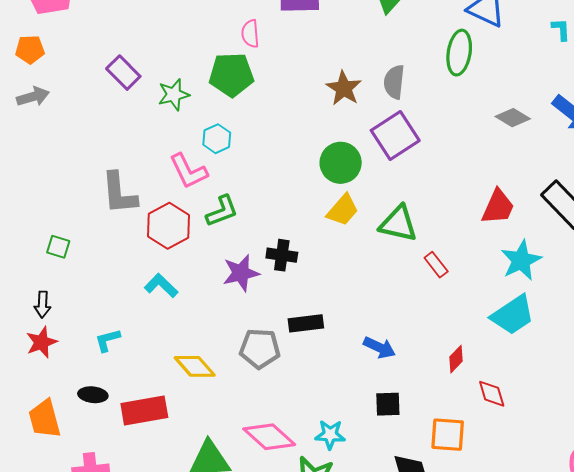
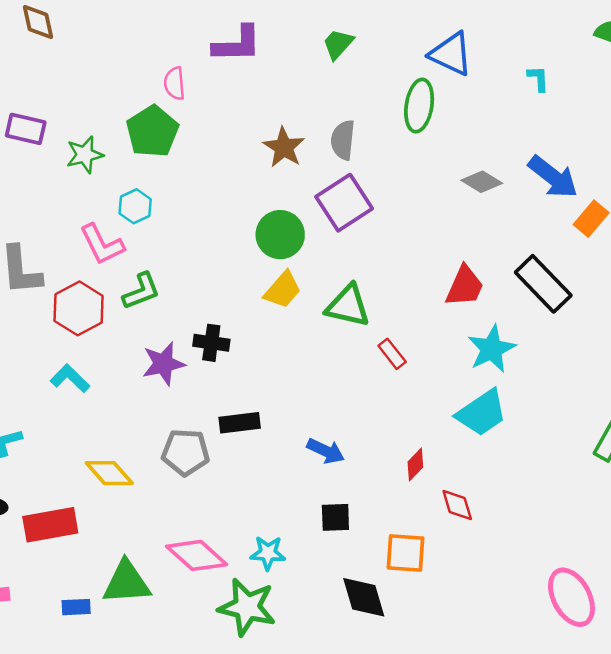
purple rectangle: (123, 73) -> (26, 129), turned -32
green pentagon: (231, 75) -> (152, 131), turned -30

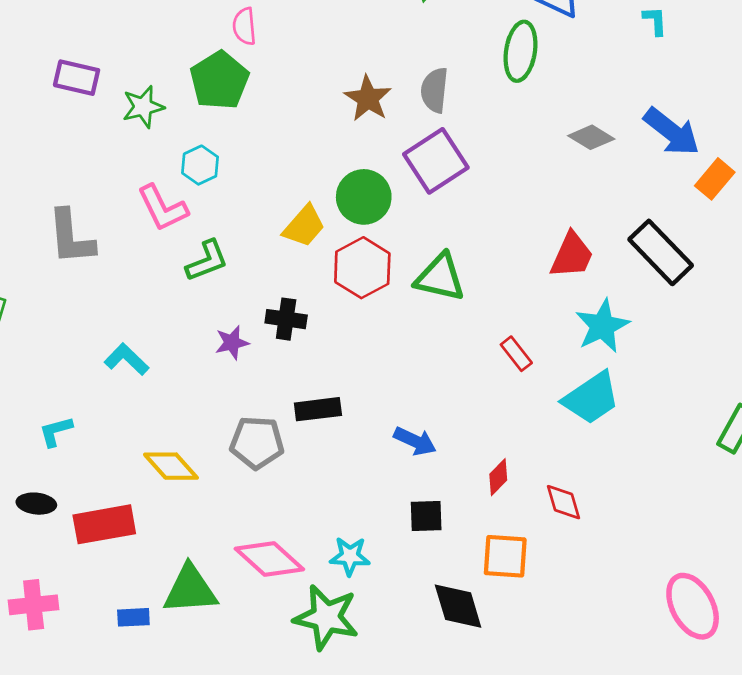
yellow trapezoid: (283, 290) -> (304, 226), moved
red hexagon: (79, 308) -> (362, 268), moved
red rectangle: (392, 354) -> (516, 354), moved
purple star: (163, 364) -> (232, 343), size x0.7
red diamond: (415, 464) -> (498, 477), moved

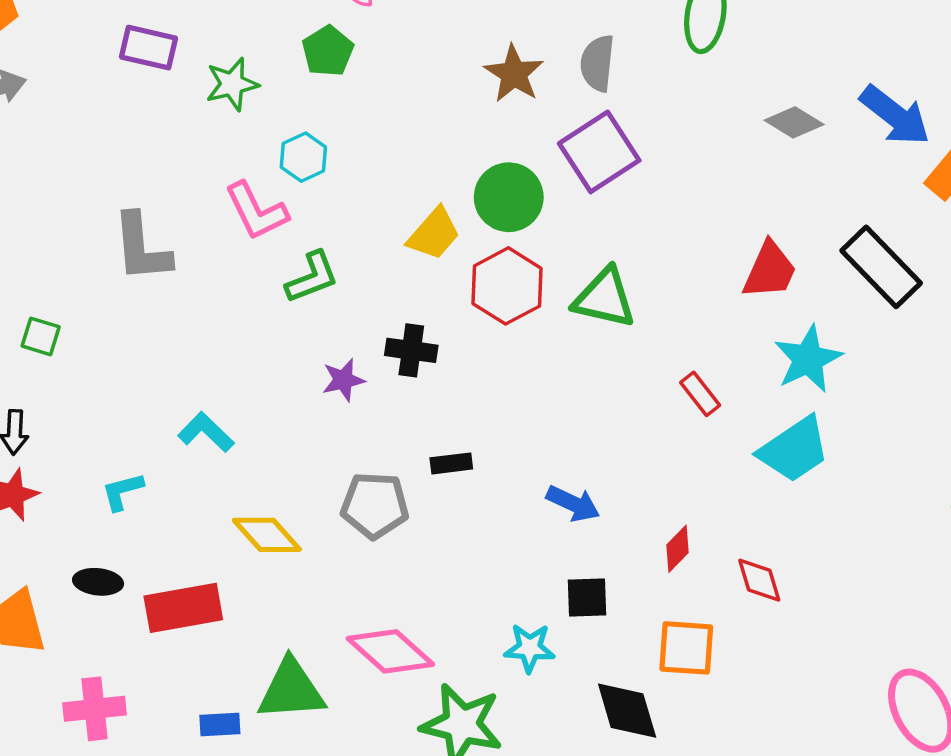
green pentagon: (219, 80) -> (328, 51), size x0.7
cyan L-shape: (127, 359) -> (206, 432), moved
black rectangle: (318, 409) -> (451, 463), size x0.7
cyan star: (350, 556) -> (530, 648), moved

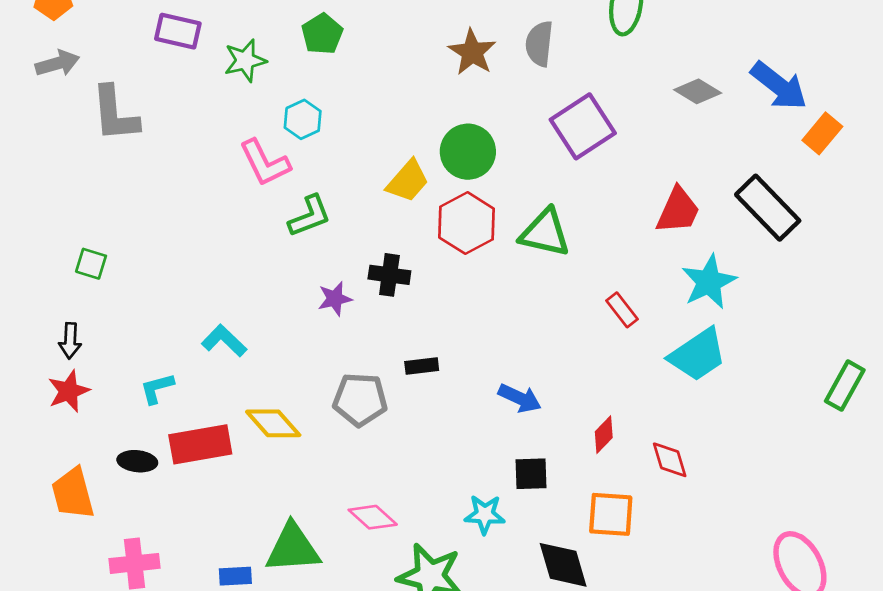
purple square: (599, 152) -> (583, 126), moved
gray L-shape: (142, 248) -> (115, 114), moved
red rectangle: (183, 608) -> (200, 444), moved
pink diamond: (390, 651) -> (373, 517), size x0.7

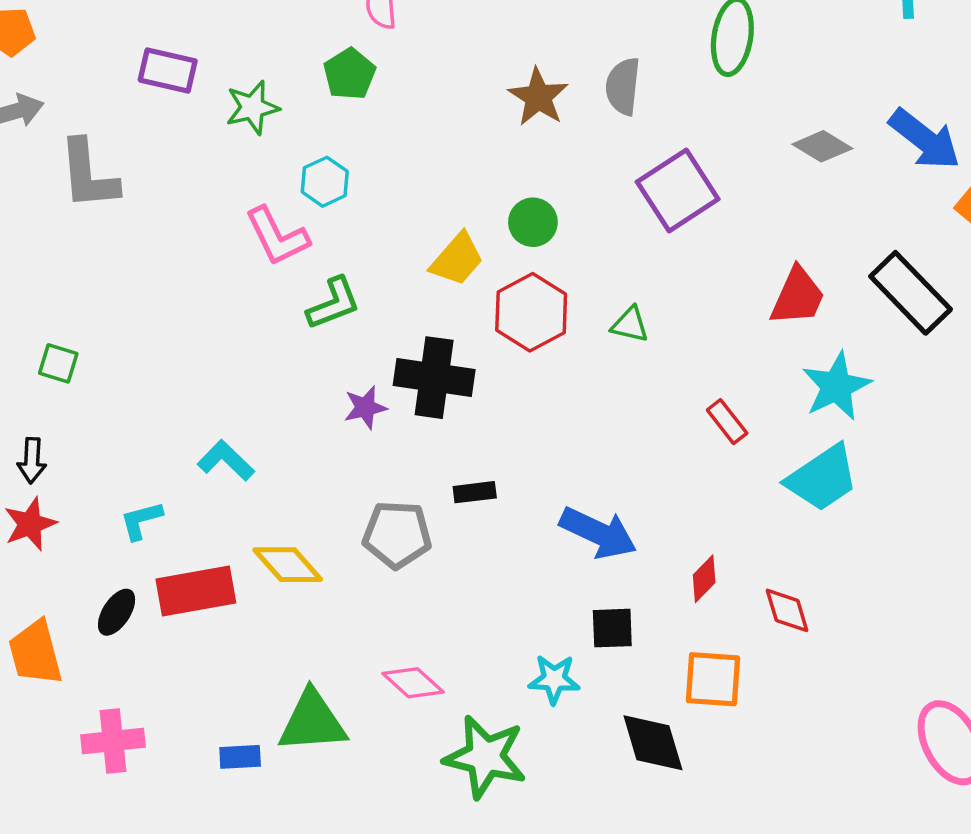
green circle: (468, 152) -> (533, 222), size x0.7
green triangle: (545, 233) -> (630, 325), size x0.6
black cross: (389, 275) -> (434, 378), size x1.5
blue arrow: (520, 398) -> (598, 533), size x1.4
black ellipse: (137, 461) -> (117, 612), turned -63

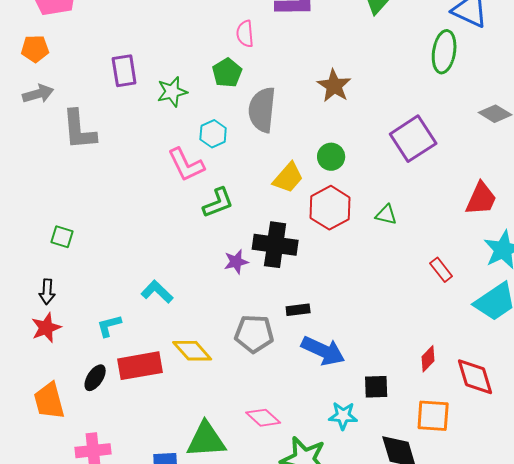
purple rectangle: (168, 70) -> (124, 71), turned 68
gray semicircle: (623, 86) -> (262, 110), moved, size x1.4
blue arrow: (598, 533) -> (323, 351), moved
red diamond: (787, 610) -> (475, 377), size x1.4

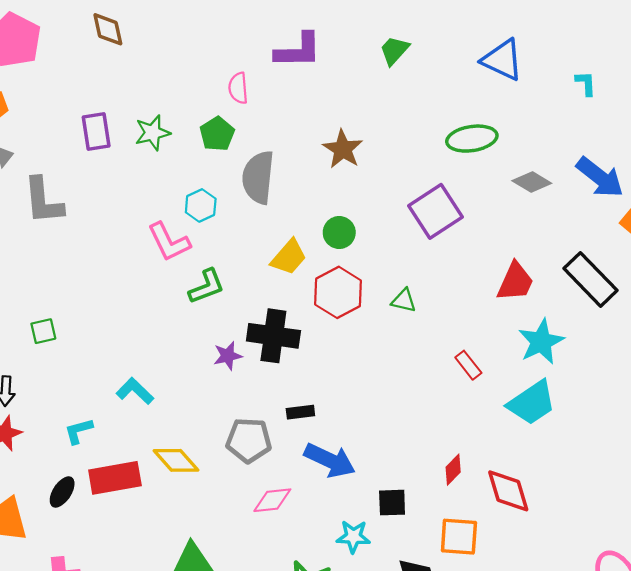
green ellipse: (444, 52) -> (472, 139), moved, turned 72
green star: (172, 92) -> (153, 133), moved
green square: (62, 237) -> (43, 331), moved, turned -30
pink diamond: (263, 418) -> (272, 500), moved, turned -48

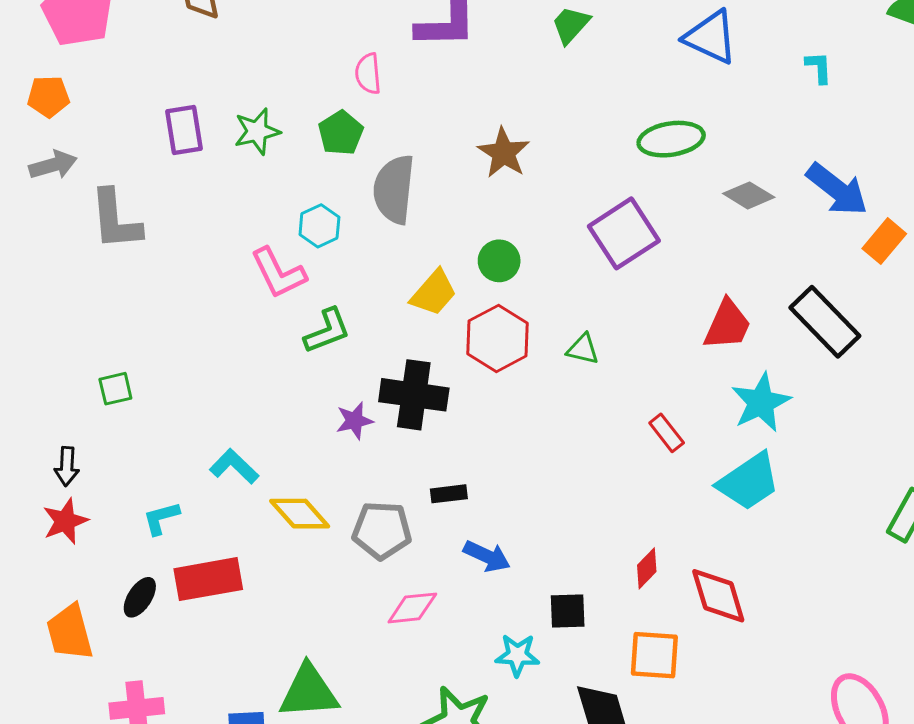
yellow diamond: (176, 460) -> (300, 514), moved
blue arrow: (330, 460) -> (487, 556), size x0.7

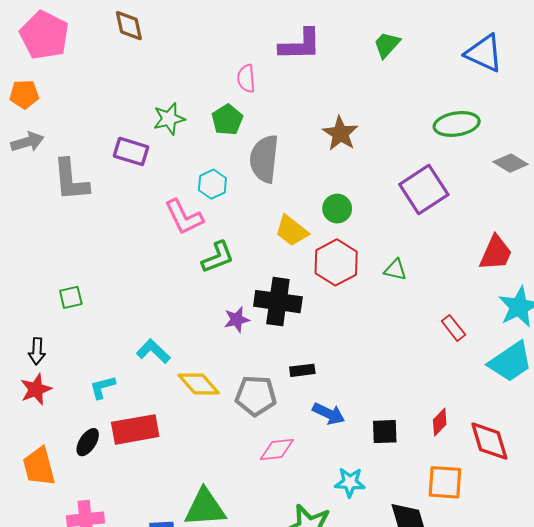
purple rectangle: (184, 130) -> (131, 151), moved, turned -64
yellow trapezoid: (434, 293) -> (292, 231), turned 87
black square: (568, 611) -> (385, 432), moved

